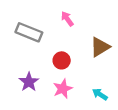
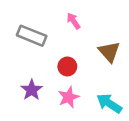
brown triangle: (100, 47) -> (109, 52), turned -40
cyan arrow: (100, 94) -> (109, 103), size x1.5

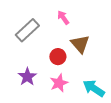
gray rectangle: (32, 36) -> (27, 30), turned -65
brown triangle: (109, 52) -> (80, 44), moved

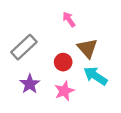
gray rectangle: (27, 30) -> (24, 47), moved
cyan arrow: (94, 88) -> (95, 76), moved

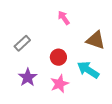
gray rectangle: (24, 47) -> (22, 43), size x0.7
brown triangle: (87, 48) -> (96, 40), moved, turned -30

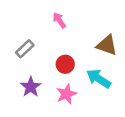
pink arrow: (64, 18) -> (59, 20), moved

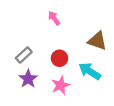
gray rectangle: (25, 49) -> (24, 55), moved

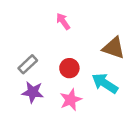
purple star: (28, 79) -> (33, 92), turned -30

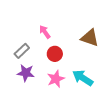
pink arrow: (63, 21) -> (45, 32), moved
cyan arrow: (105, 83) -> (83, 78), moved

